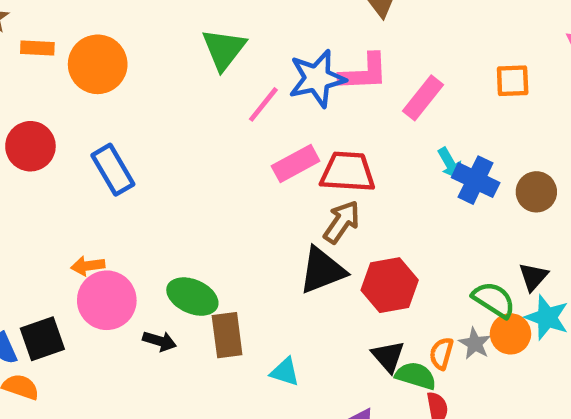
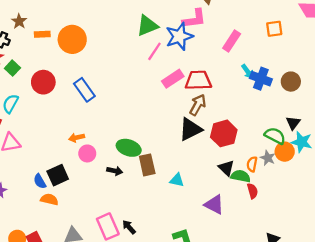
green triangle: (224, 49) -> (147, 26), moved, turned 35
pink L-shape: (364, 73) -> (194, 19), moved
pink circle: (107, 300) -> (87, 153), size x0.6

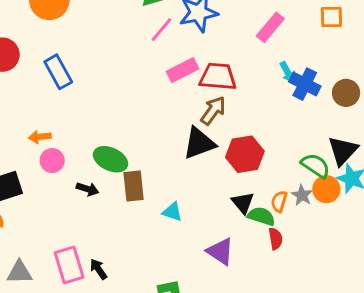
black triangle: (293, 123) -> (343, 151), size x1.5

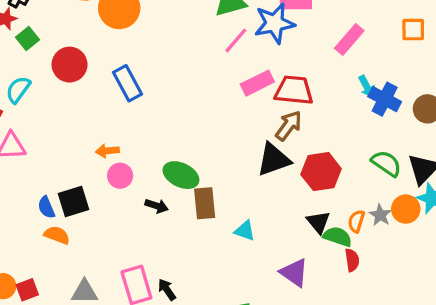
green semicircle: (316, 166) -> (386, 163), moved

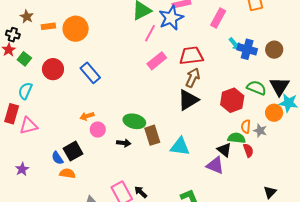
pink rectangle: (257, 83) -> (157, 61), moved
red hexagon: (321, 172) -> (232, 100), moved
gray star: (380, 215) -> (260, 131), moved
black triangle: (318, 222) -> (224, 150), moved
cyan triangle: (245, 231) -> (180, 147), size x1.5

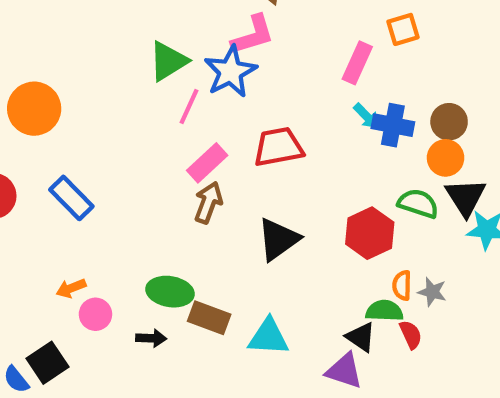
pink rectangle: (218, 18) -> (357, 63), moved
brown arrow: (193, 78) -> (208, 203), moved
orange circle: (274, 113) -> (446, 158), moved
brown rectangle: (152, 135) -> (209, 318), turned -48

